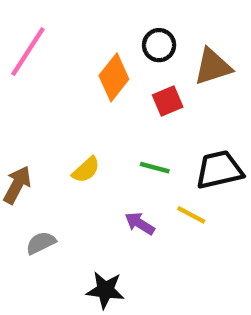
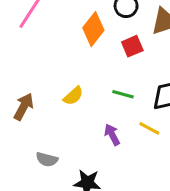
purple arrow: (140, 223) -> (112, 135), turned 30
gray semicircle: (41, 243) -> (47, 159), moved, turned -140

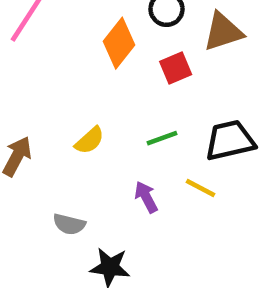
green line: (123, 94) -> (162, 138), turned -35
gray semicircle: (47, 159) -> (69, 224), moved

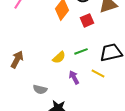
yellow semicircle: (90, 140) -> (59, 57), moved

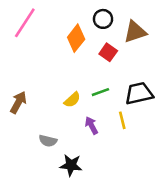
red square: (87, 20) -> (108, 52), turned -32
yellow line: (98, 73) -> (122, 120), turned 48

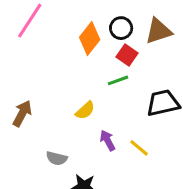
black circle: (103, 19) -> (121, 28), moved
green line: (100, 92) -> (118, 80), moved
yellow line: (122, 120) -> (139, 148), moved, turned -36

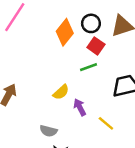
purple arrow: (108, 140) -> (80, 107), moved
gray semicircle: (57, 158) -> (48, 131), moved

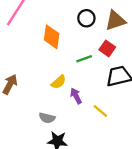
orange diamond: (65, 32) -> (52, 37), moved, turned -30
red square: (96, 46) -> (107, 48), moved

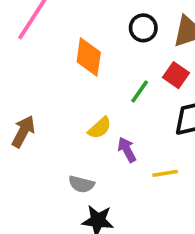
green line: (84, 59) -> (140, 92), turned -35
yellow line: (100, 111) -> (165, 173), turned -49

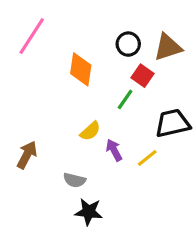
red square: (176, 75) -> (142, 76), moved
brown arrow: (23, 132) -> (27, 155), moved
yellow line: (165, 173) -> (147, 158), moved, turned -30

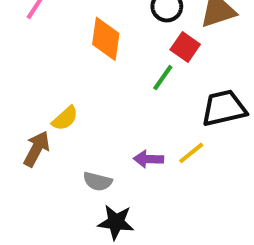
yellow semicircle: (90, 131) -> (65, 118), moved
purple arrow: (114, 150) -> (149, 159), moved, turned -60

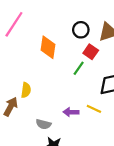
yellow semicircle: (65, 118) -> (26, 90), turned -40
yellow line: (191, 153) -> (94, 109), turned 64

